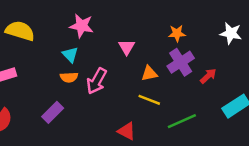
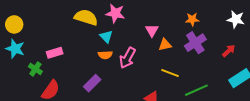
yellow semicircle: (20, 31) -> (86, 17), moved
orange triangle: (149, 73) -> (165, 45), moved
red arrow: (208, 76) -> (229, 51), moved

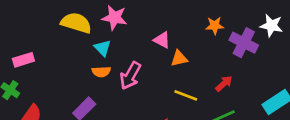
pink triangle: (152, 31) -> (162, 40), turned -32
purple cross: (195, 43) -> (244, 43), moved, turned -30
red arrow: (229, 51) -> (224, 84), moved
pink rectangle: (55, 53) -> (23, 60), moved

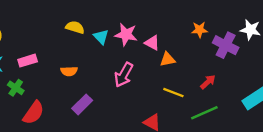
pink star: (114, 18) -> (126, 34), moved
yellow semicircle: (76, 23) -> (75, 27), size x0.7
cyan triangle: (103, 48) -> (101, 37), moved
orange semicircle: (101, 72) -> (69, 71), moved

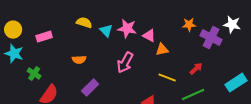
pink rectangle: (28, 61) -> (44, 37), moved

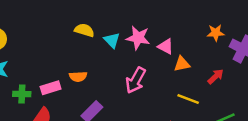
pink rectangle: (44, 37) -> (51, 88), moved
red arrow: (196, 69) -> (216, 77), moved
green cross: (34, 74) -> (22, 94), turned -32

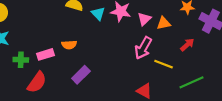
pink triangle: (166, 46) -> (144, 19), turned 48
orange triangle: (182, 64) -> (164, 23), moved
pink arrow: (136, 80) -> (143, 48), moved

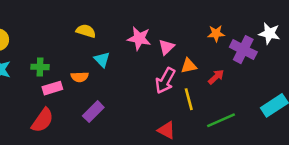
cyan triangle: (98, 14) -> (102, 60), moved
orange triangle: (164, 23) -> (189, 66), moved
green cross: (21, 60) -> (40, 67), moved
yellow line: (164, 64) -> (189, 99), turned 54

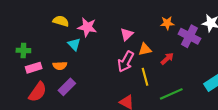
pink star: (139, 38) -> (87, 27), moved
orange semicircle: (80, 77) -> (60, 66), moved
red semicircle: (42, 120) -> (38, 92), moved

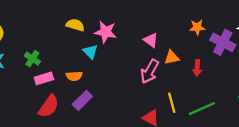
pink triangle: (127, 34) -> (151, 40), turned -40
green cross: (23, 50) -> (32, 59), turned 32
red arrow: (167, 59) -> (197, 68), turned 136
yellow line: (145, 77) -> (172, 103), moved

